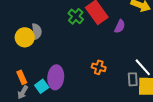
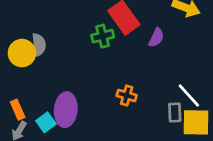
green cross: (76, 16) -> (103, 36), moved, turned 35

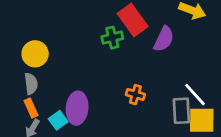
purple semicircle: (156, 37) -> (164, 39), size x1.4
gray semicircle: (39, 45) -> (31, 84), moved
gray rectangle: (175, 113) -> (181, 111), size x1.4

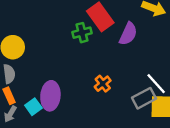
orange cross: (135, 95) -> (103, 84), turned 35
gray rectangle: (181, 111) -> (144, 98), turned 65

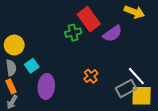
purple semicircle: (128, 34) -> (113, 34), turned 30
cyan square: (33, 107) -> (32, 66), moved

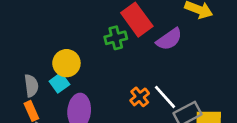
yellow circle: (14, 45) -> (66, 63), moved
white line: (136, 76) -> (165, 97), moved

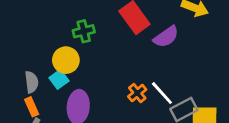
green cross: (116, 38) -> (84, 31), moved

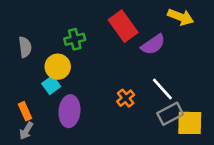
gray semicircle: (32, 82) -> (25, 47), moved
white line: (162, 93) -> (162, 89), moved

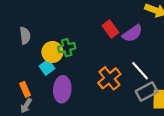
red rectangle: (123, 26) -> (110, 29), moved, size x0.7
green cross: (75, 39) -> (67, 48), moved
orange cross: (126, 98) -> (109, 78), size x1.5

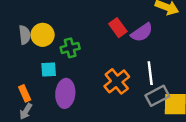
yellow circle: (52, 52) -> (43, 35), moved
cyan square: (47, 67) -> (49, 69), turned 32
white line: (140, 71) -> (150, 73), turned 35

